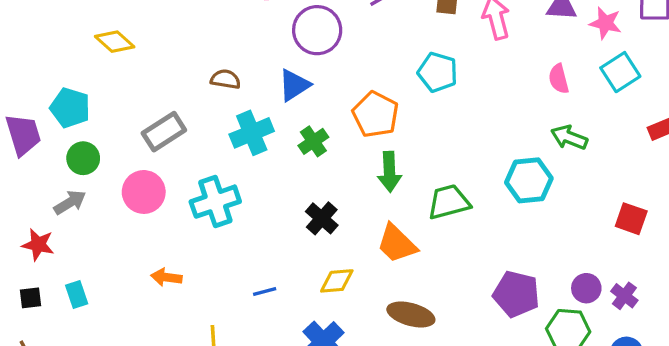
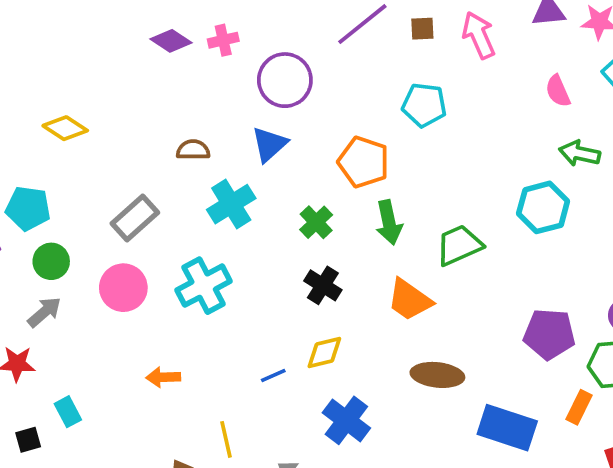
green cross: (313, 141) -> (316, 222), moved
yellow diamond: (337, 281) -> (324, 352), moved
black square: (31, 298) -> (28, 440), moved

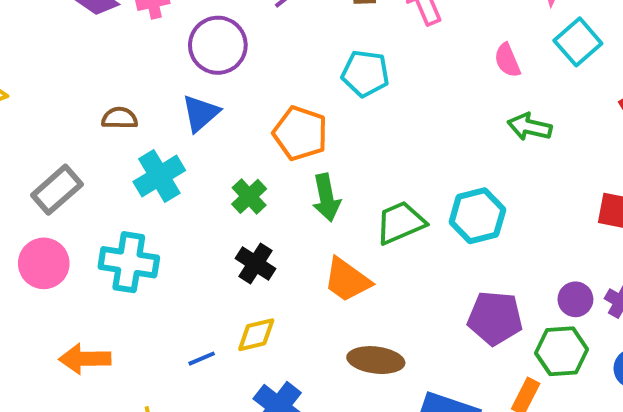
cyan hexagon: (543, 207) -> (477, 216), moved
cyan cross: (204, 286) -> (129, 262), turned 36
orange arrow: (163, 377) -> (85, 359), size x1.4

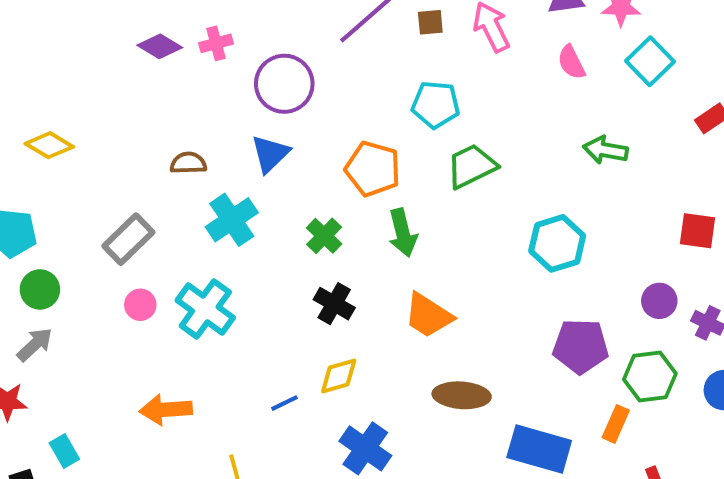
pink semicircle: (507, 60) -> (571, 62), moved
green trapezoid: (400, 223) -> (471, 166), moved
cyan cross: (129, 262) -> (205, 309), turned 30
pink circle: (44, 263) -> (140, 305), moved, size x0.6
purple circle: (575, 299) -> (659, 301), moved

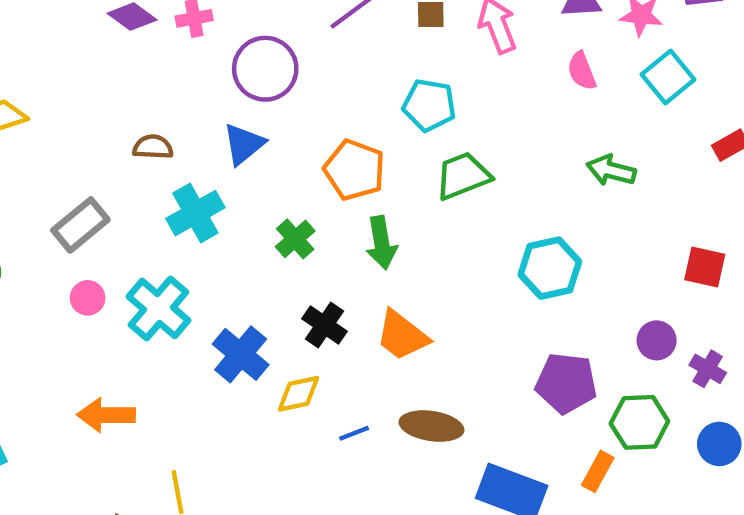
black cross: (334, 304) -> (325, 325), moved
blue line: (284, 403) -> (354, 433), moved
blue cross: (365, 448) -> (241, 354), moved

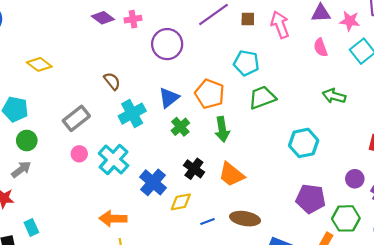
blue triangle: (244, 144) -> (169, 98), moved
brown semicircle: (153, 147) -> (112, 81), turned 48
orange arrow: (106, 415) -> (113, 219), moved

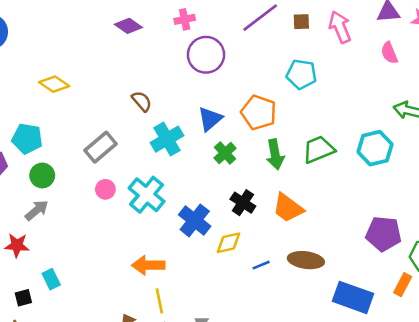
pink cross: (133, 19) -> (185, 19), moved
green trapezoid: (262, 97) -> (319, 149), moved
cyan hexagon: (304, 143) -> (375, 148), moved

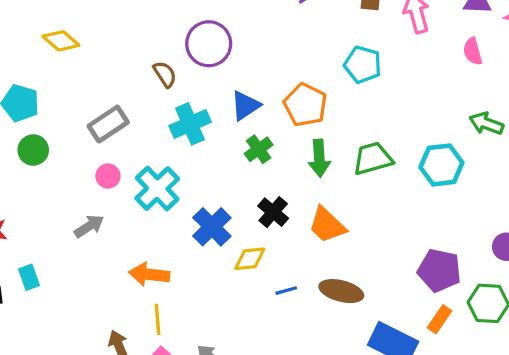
purple circle: (206, 55) -> (209, 44), moved
gray arrow: (37, 210) -> (89, 226), moved
orange rectangle: (403, 285) -> (439, 319), moved

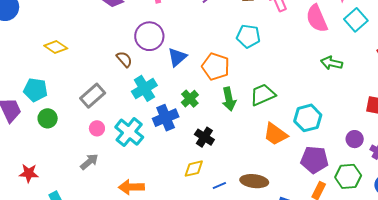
pink semicircle: (473, 51) -> (317, 18), size x1.6
blue triangle: (245, 105) -> (177, 57), moved
cyan hexagon: (441, 165) -> (308, 118), moved
orange trapezoid: (327, 225) -> (275, 134), moved
blue cross: (212, 227) -> (166, 118), moved, turned 30

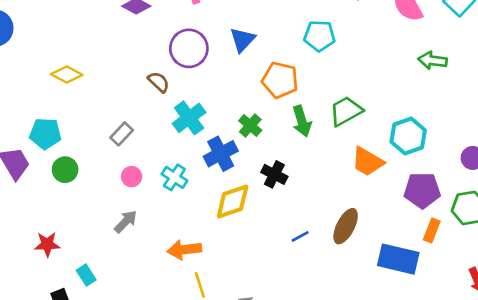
blue triangle: (177, 57) -> (242, 40), moved
gray rectangle: (93, 96) -> (122, 134), size x0.7
cyan cross: (129, 132) -> (174, 177), size x0.7
yellow diamond: (194, 169) -> (233, 202), moved, size x1.4
brown ellipse: (254, 181) -> (346, 226), turned -64

